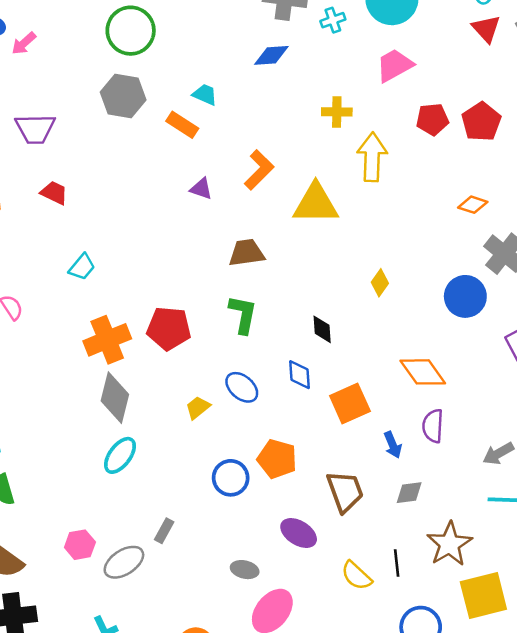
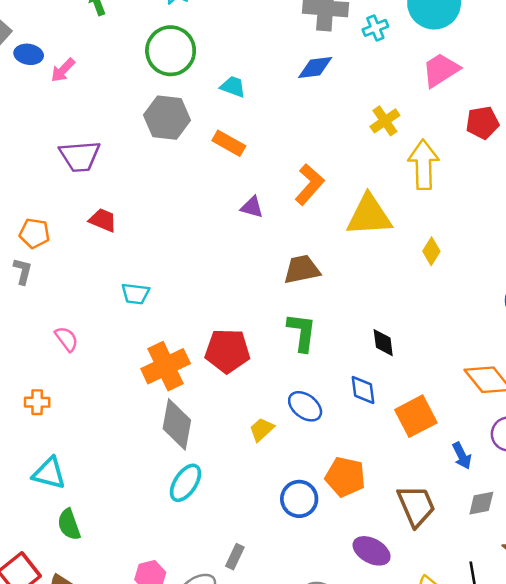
cyan trapezoid: (205, 95) -> (233, 87), moved
yellow cross: (337, 112) -> (385, 121), turned -32
cyan trapezoid: (82, 267) -> (135, 294), turned 60
yellow diamond: (380, 283) -> (431, 251), moved

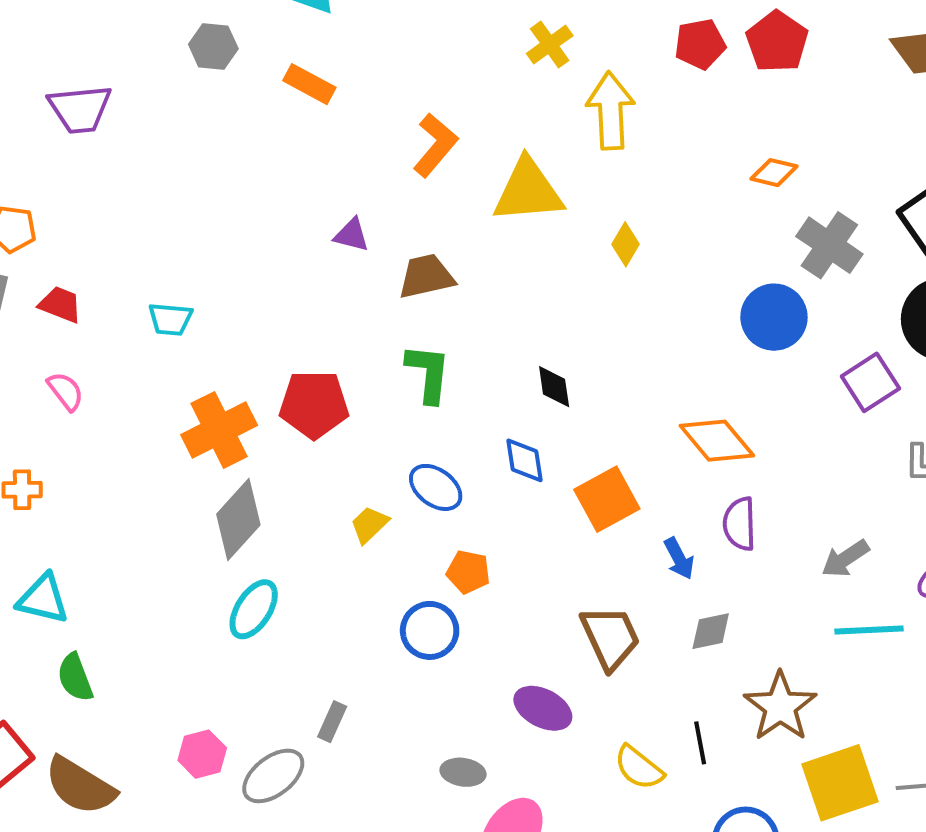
gray hexagon: (167, 118) -> (213, 46), size x0.7
purple triangle: (252, 207) -> (352, 235), moved
red trapezoid: (103, 220) -> (60, 304), moved
gray diamond: (177, 424) -> (238, 519), turned 33
orange pentagon: (345, 477) -> (468, 572), moved, size x0.7

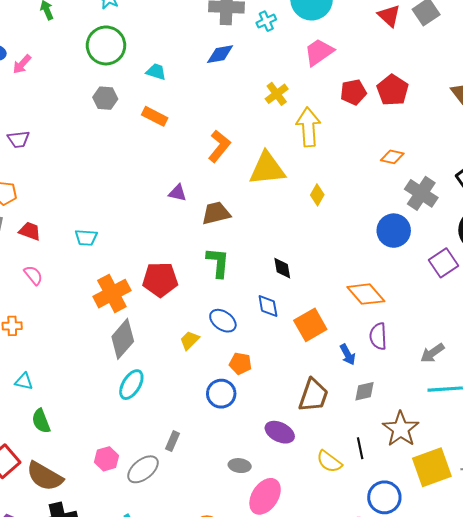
purple trapezoid: (80, 109) -> (18, 139), moved, size x0.7
cyan triangle: (43, 599) -> (24, 381), size x0.7
brown trapezoid: (610, 637) -> (313, 395), turned 45

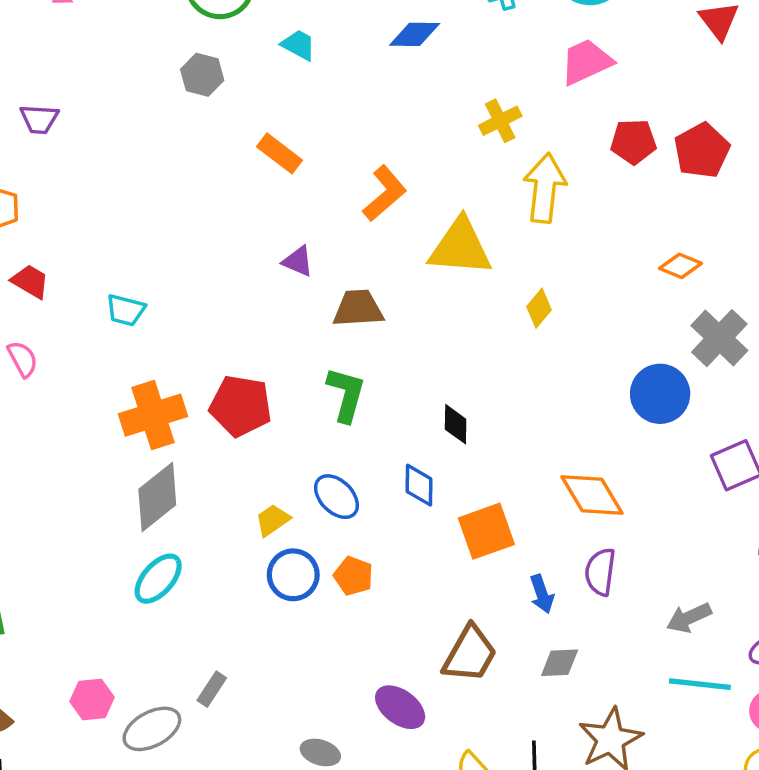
orange rectangle: (155, 116) -> (280, 153), moved
blue circle: (221, 394) -> (293, 575), moved

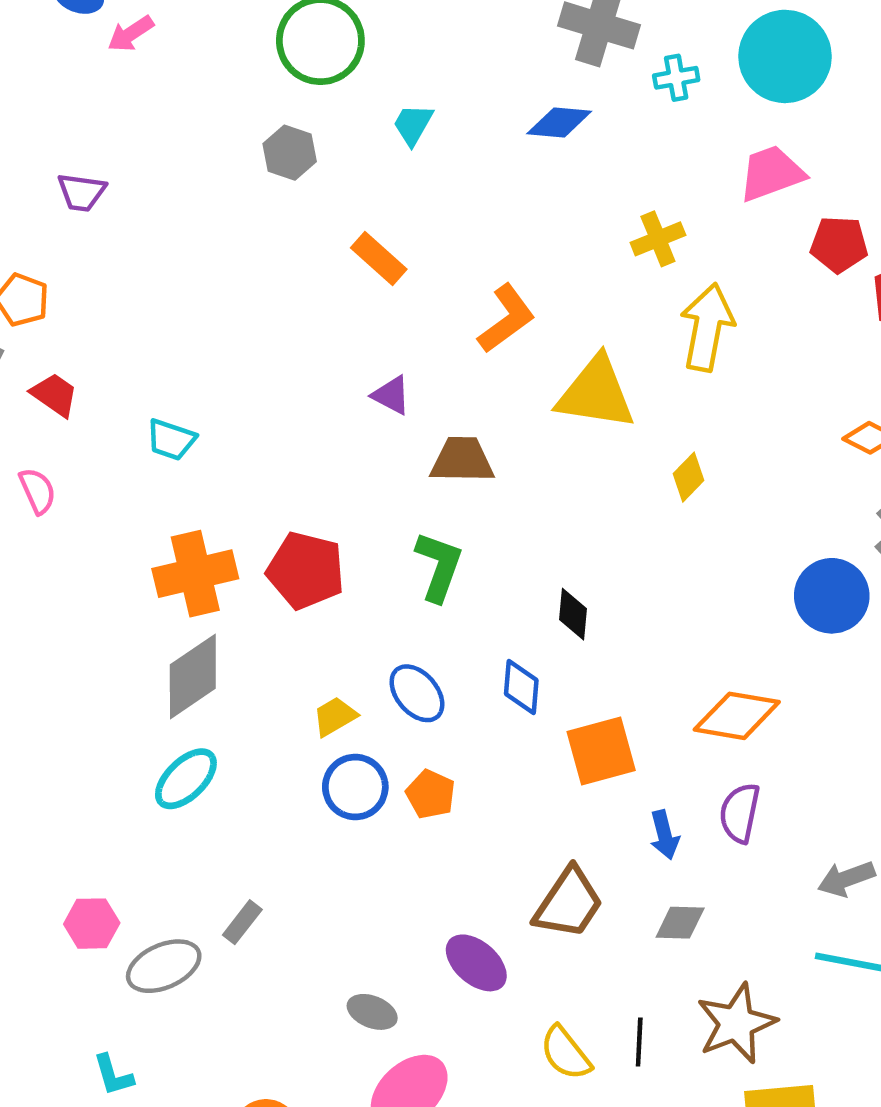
cyan trapezoid: (299, 45) -> (413, 125), turned -93
red pentagon: (633, 142) -> (839, 244), moved
orange diamond: (592, 495) -> (737, 716), turned -54

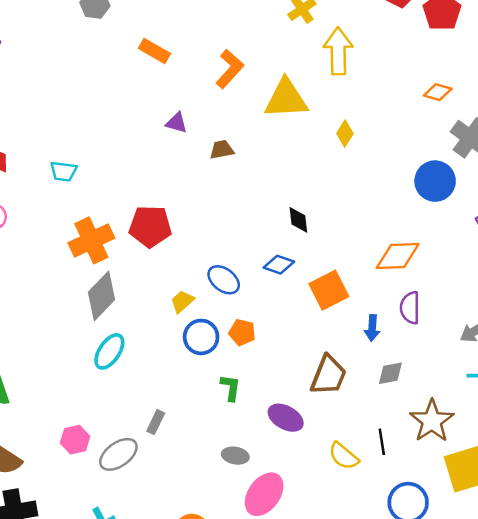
brown trapezoid: (462, 460) -> (222, 150), size x0.7
green L-shape: (439, 566) -> (231, 388), moved, size x0.7
blue diamond: (521, 687) -> (279, 265), turned -64
blue arrow: (664, 835) -> (372, 328), turned 30

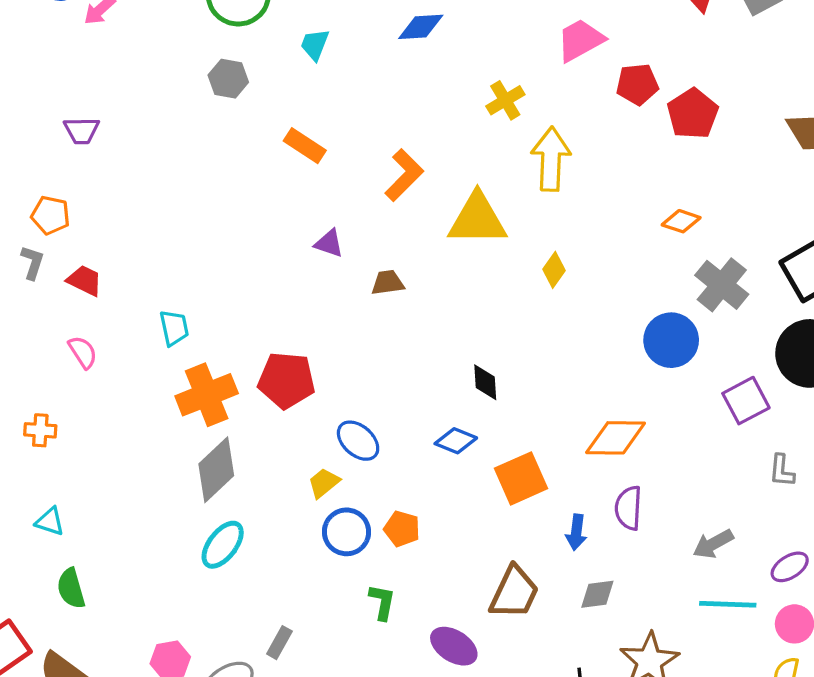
cyan trapezoid: (63, 171) -> (174, 328), moved, turned -112
blue ellipse: (224, 280) -> (358, 441), moved

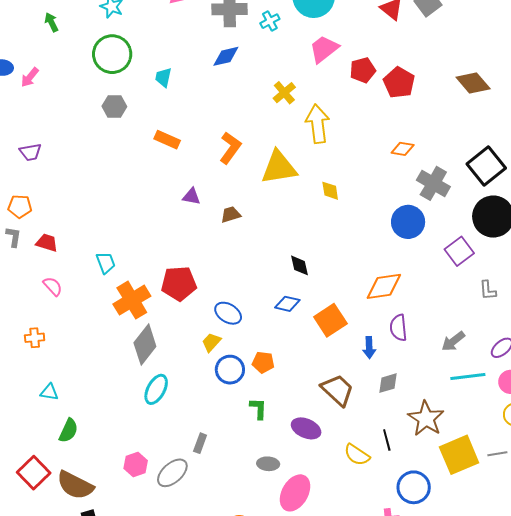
yellow diamond: (554, 270) -> (330, 191), turned -35
green semicircle: (71, 588) -> (68, 431), turned -130
brown trapezoid: (514, 592) -> (337, 390), turned -63

